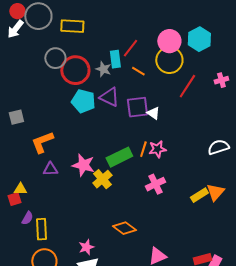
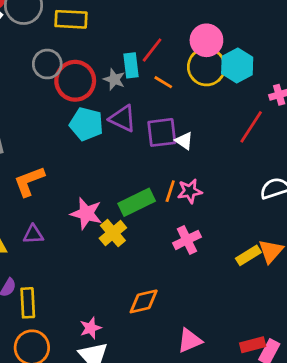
cyan hexagon: (199, 39) -> (237, 65), moved
red line: (187, 86) -> (251, 127), moved
purple triangle: (50, 169) -> (33, 234), moved
orange diamond: (124, 228) -> (144, 301), turned -50

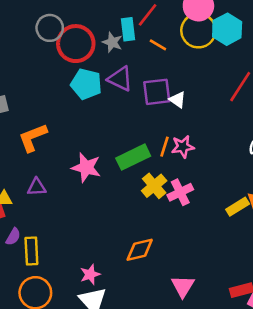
yellow cross: (113, 233) -> (154, 186), moved
pink triangle: (190, 341) -> (183, 286), turned -35

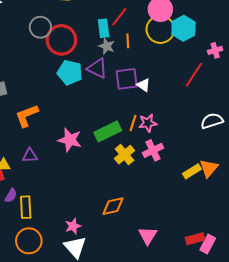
gray star: (112, 42) -> (107, 46), moved
orange line: (158, 45) -> (128, 41), turned 56
pink cross: (180, 192) -> (153, 150), moved

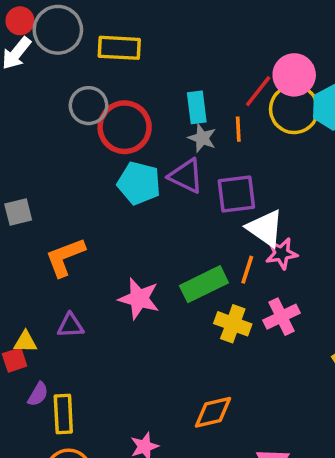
red line: (119, 17) -> (258, 91), moved
white triangle: (144, 85) -> (265, 228), moved, size x1.6
pink star: (148, 123) -> (282, 253), moved
yellow cross: (125, 155) -> (233, 324), turned -30

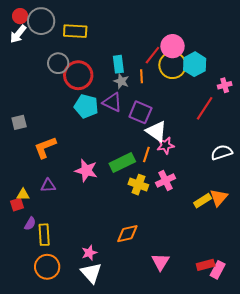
purple square: (236, 194) -> (140, 112), turned 30

